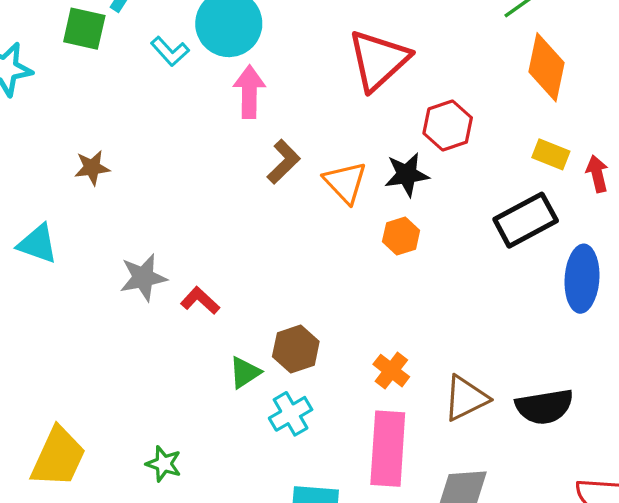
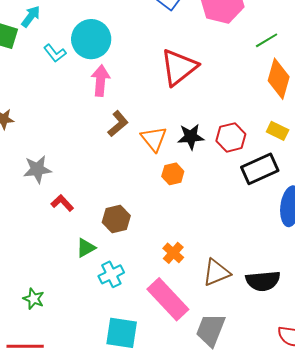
red hexagon: (448, 125) -> (231, 137), moved
orange hexagon: (401, 236) -> (173, 174), moved
gray star: (143, 277) -> (37, 169), moved
brown hexagon: (296, 349) -> (116, 219), moved
pink rectangle: (388, 449) -> (168, 299), turned -51

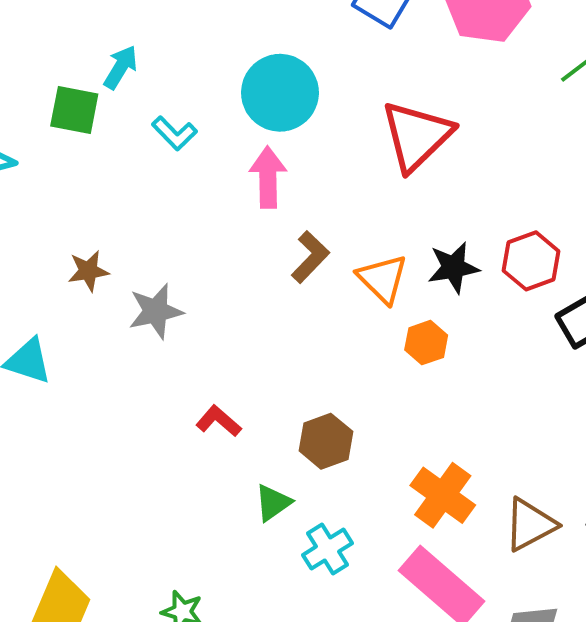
cyan circle: (91, 39) -> (280, 93), moved
gray star: (37, 169) -> (156, 311), moved
orange cross: (173, 253) -> (443, 495), size x1.5

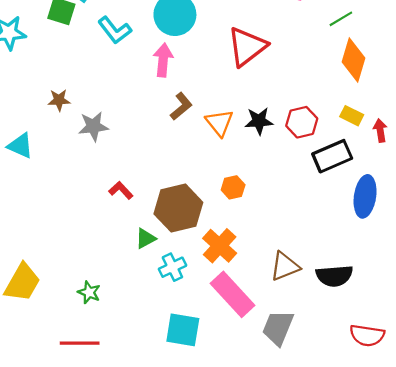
cyan L-shape: (174, 133) -> (115, 30), size x1.4
orange hexagon: (426, 343) -> (233, 187), moved
brown hexagon: (326, 441) -> (178, 208), size x1.6
orange cross: (443, 495) -> (220, 246), moved

